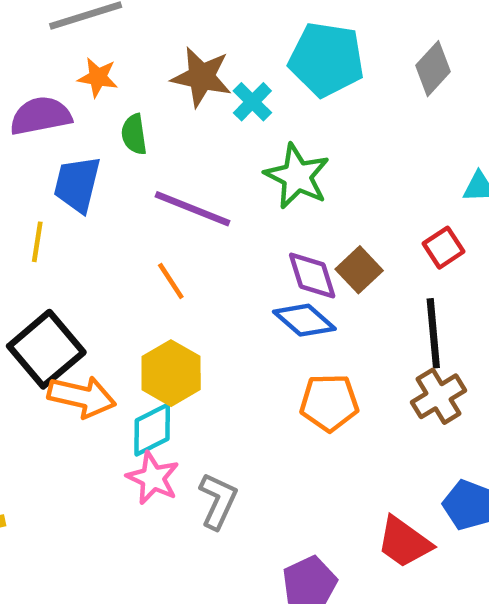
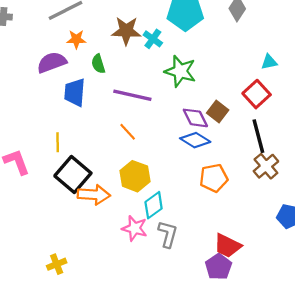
yellow line: (37, 242) -> (58, 142), moved
red square: (444, 248) -> (257, 94), size x1.4
cyan diamond: (152, 430) -> (154, 205), moved
red trapezoid: (404, 542) -> (228, 246), moved

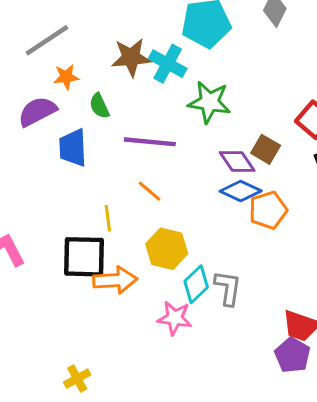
cyan cross: (153, 39) -> (168, 64), size x1.4
yellow line: (58, 142) -> (108, 218), moved
black square: (73, 175) -> (84, 257), turned -32
orange pentagon: (214, 178) -> (268, 210), moved
gray L-shape: (168, 234) -> (228, 288), moved

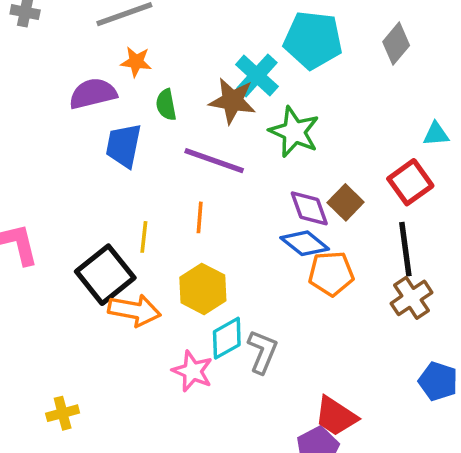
brown star: (131, 57) -> (232, 101), moved
orange line: (150, 191) -> (200, 217), turned 40
black square: (84, 257) -> (105, 275), turned 36

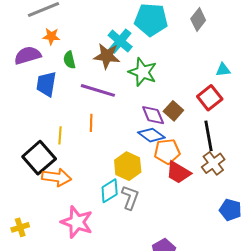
yellow hexagon: (203, 289) -> (128, 166), moved
pink star: (192, 371) -> (77, 222), moved, size x1.4
yellow cross: (63, 413) -> (20, 227), moved
red trapezoid: (336, 416) -> (178, 172), moved

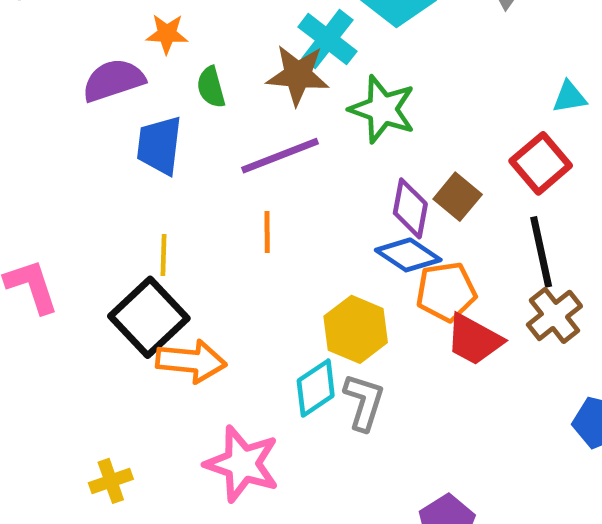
purple line: (98, 90) -> (280, 156), turned -36
purple diamond: (153, 115) -> (410, 208), turned 35
yellow line: (60, 135) -> (163, 255), moved

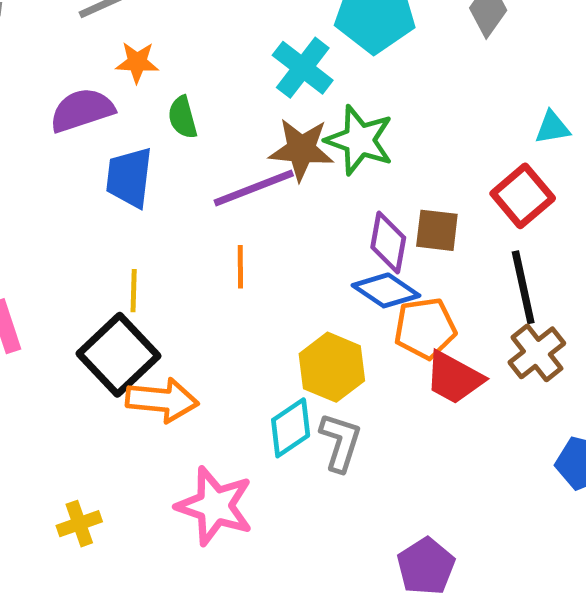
brown star: (298, 75) -> (301, 149), moved
brown square: (458, 197) -> (437, 230), turned -33

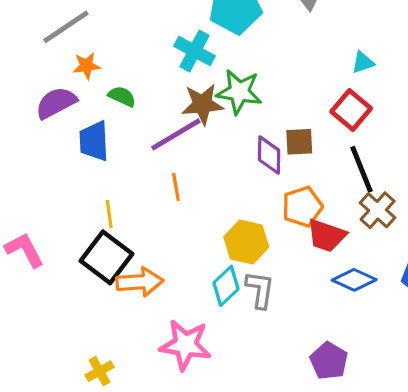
green semicircle: (183, 117) -> (122, 96), turned 140
blue diamond: (386, 290) -> (354, 280), moved

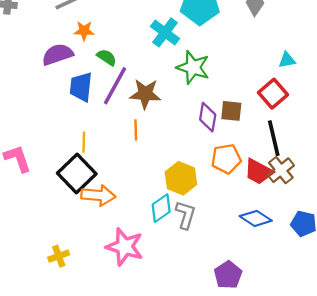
brown star: (202, 104) -> (145, 94), moved
purple line: (176, 134) -> (115, 86), moved, turned -39
red trapezoid: (327, 235) -> (259, 172), moved

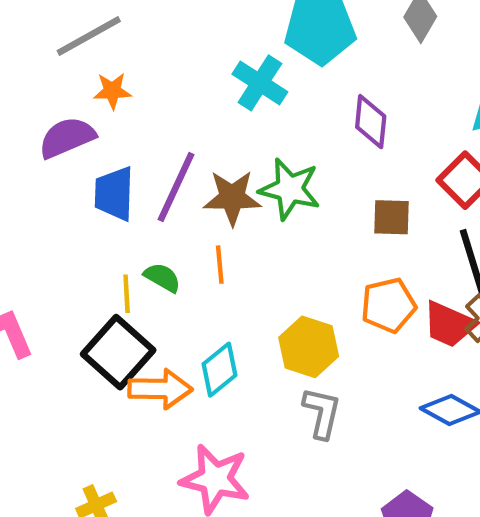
green semicircle: (107, 57) -> (162, 277), moved
green star: (193, 67) -> (290, 189), moved
purple diamond: (208, 117) -> (371, 122), moved
cyan diamond: (161, 208) -> (219, 370), moved

